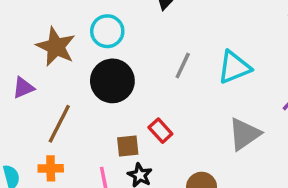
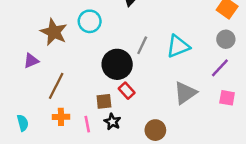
black circle: (112, 81) -> (117, 64), moved
orange cross: (51, 168) -> (61, 117), moved

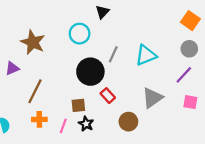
cyan circle: (90, 21) -> (80, 34), moved
red rectangle: (127, 91) -> (108, 96), moved
pink line: (87, 124) -> (63, 126), turned 32
brown circle: (155, 130) -> (128, 122), moved

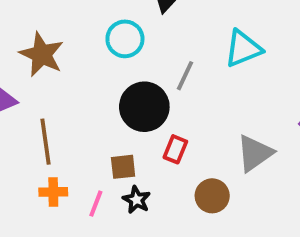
cyan triangle: (146, 55) -> (243, 49), moved
brown line: (35, 91) -> (46, 142), turned -35
red rectangle: (108, 96) -> (175, 149), turned 64

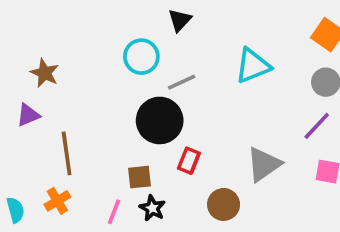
brown star: (42, 54) -> (45, 73), moved, size x0.7
gray line: (185, 76) -> (182, 82), moved, turned 40
orange cross: (53, 192) -> (57, 201), moved, turned -30

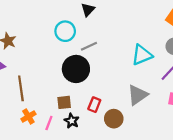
cyan triangle: (253, 66) -> (142, 55), moved
red rectangle: (189, 161) -> (94, 105), moved
orange cross: (57, 201) -> (28, 116), moved

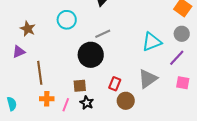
cyan circle: (65, 31) -> (67, 20), moved
red rectangle: (94, 105) -> (115, 84), moved
orange cross: (28, 116) -> (47, 99), turned 32

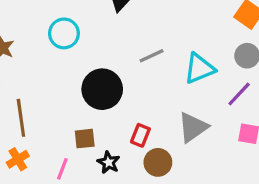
gray line: (103, 34) -> (152, 56), moved
orange cross: (47, 99) -> (18, 159), moved, turned -32
black star: (87, 103) -> (109, 162), moved

